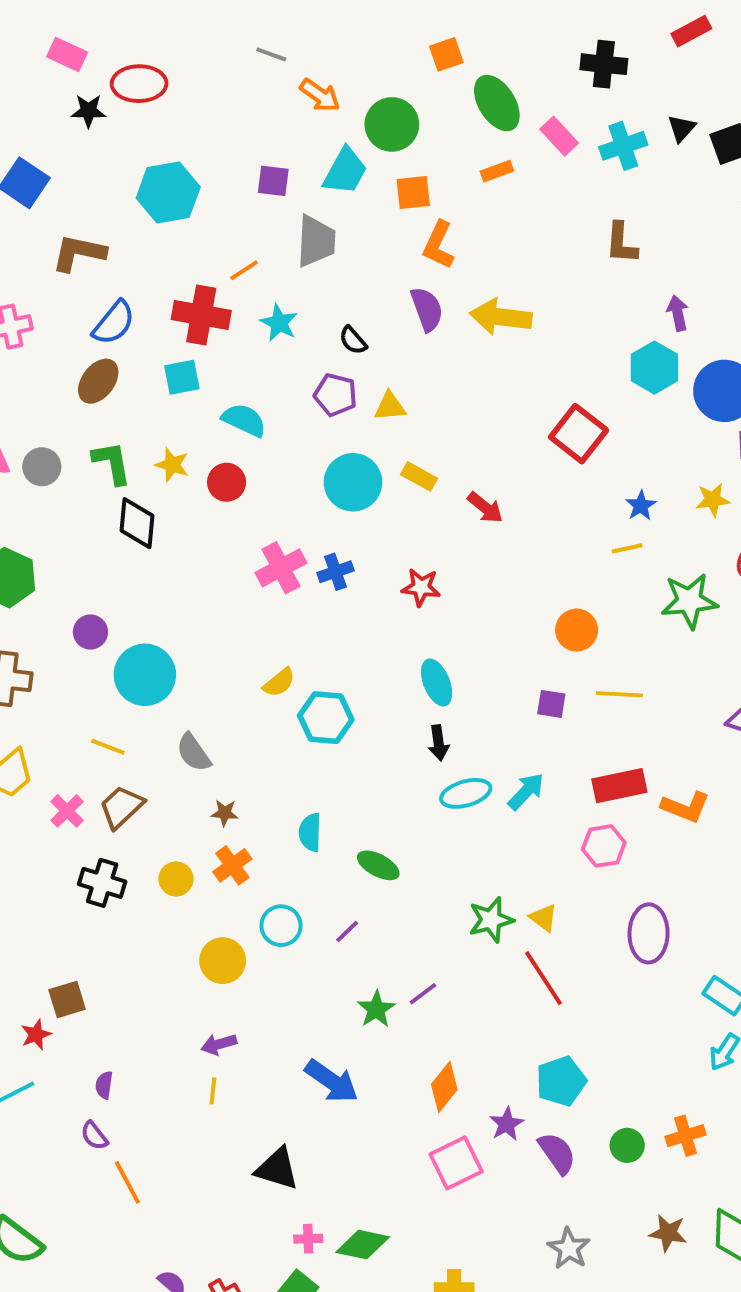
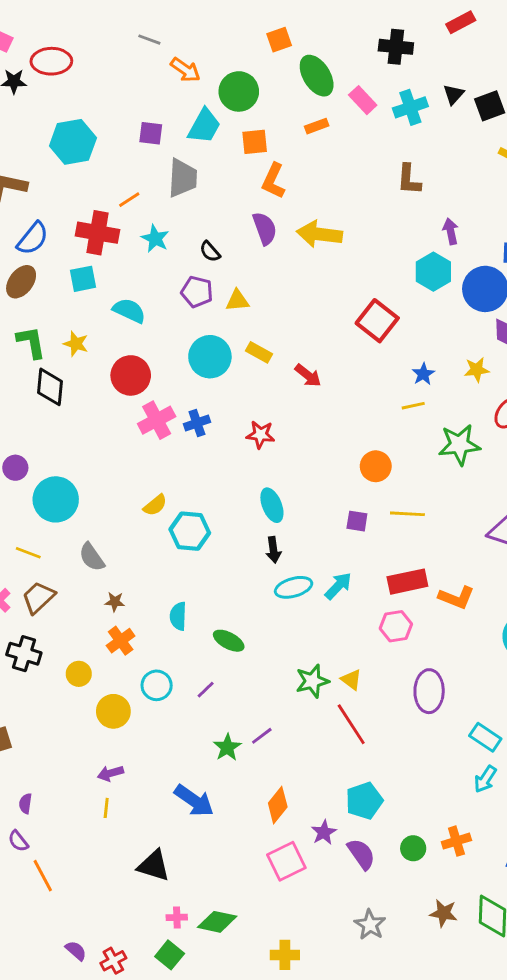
red circle: (227, 482) -> (131, 375), moved, size x1.4
yellow circle: (176, 879) -> (79, 674), moved

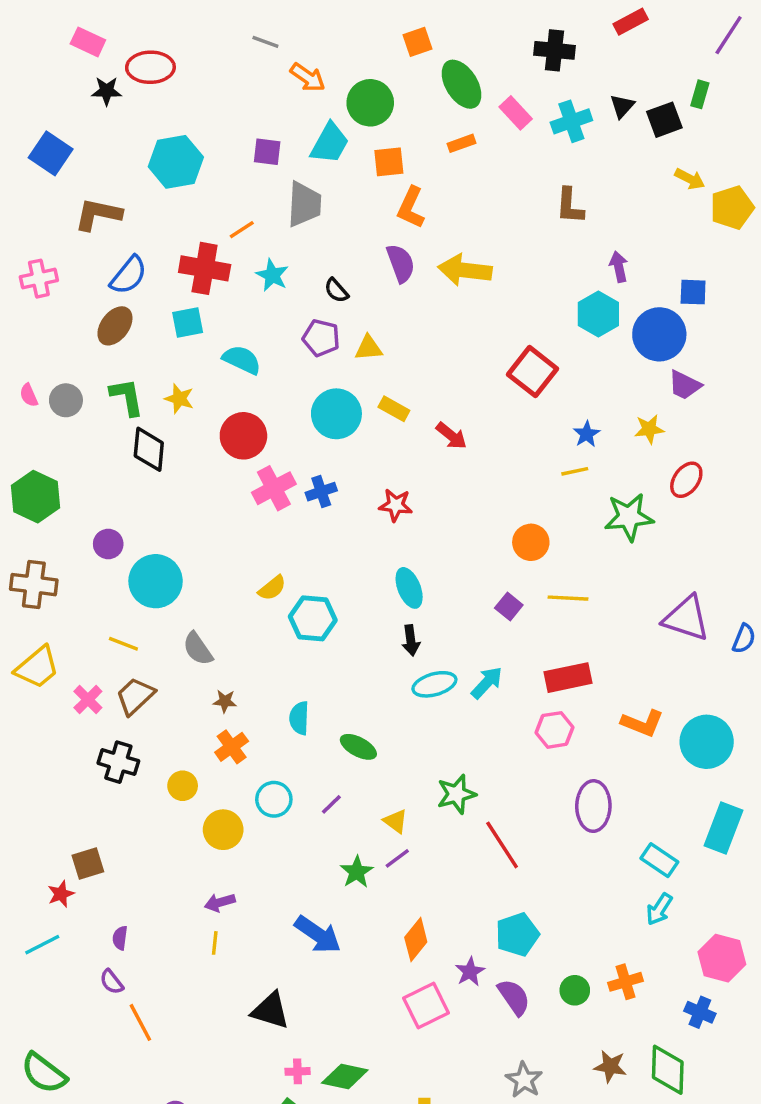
purple square: (357, 521) -> (509, 607), turned 30
orange L-shape: (456, 597) -> (642, 723), moved
yellow triangle: (351, 680) -> (396, 821), moved

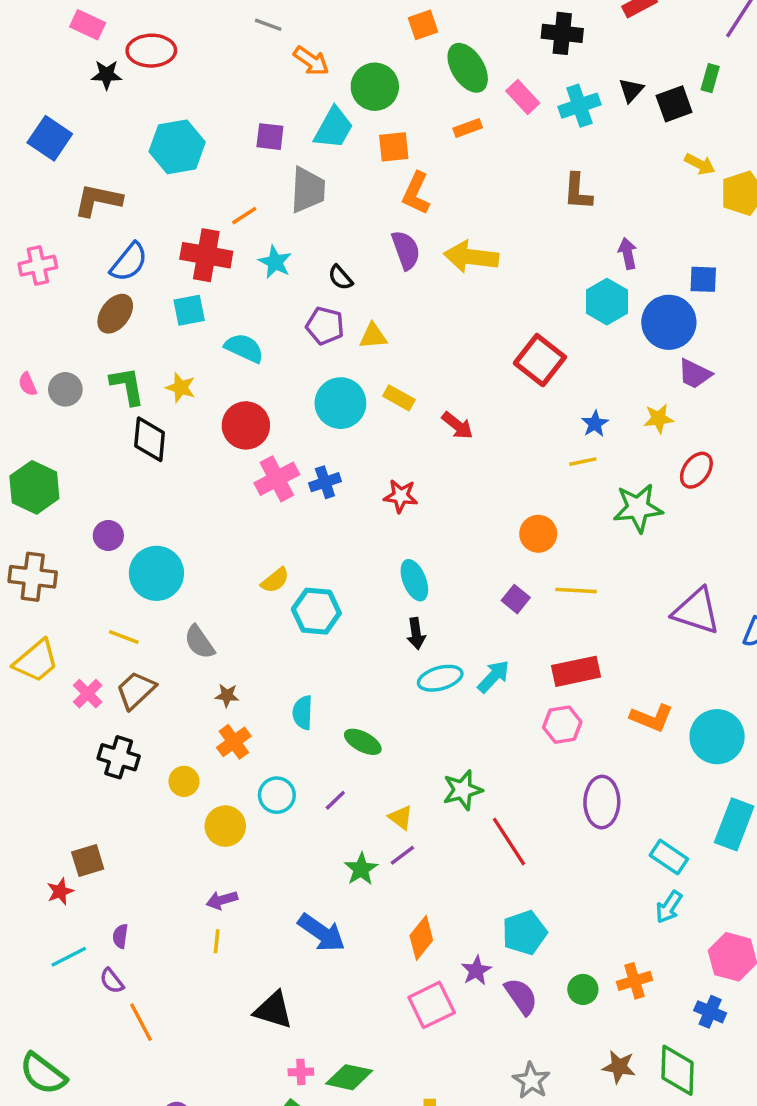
cyan line: (42, 945) -> (69, 957), moved

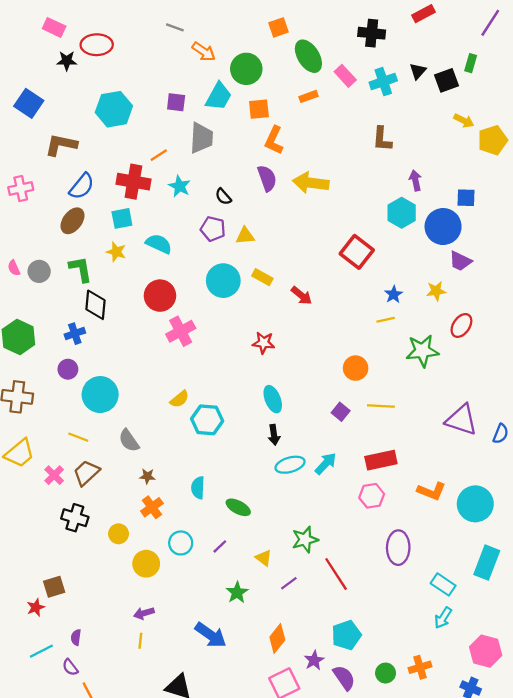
yellow star: (181, 388) -> (116, 252), moved
blue cross: (325, 482) -> (75, 334), moved
purple line: (402, 855) -> (289, 583), moved

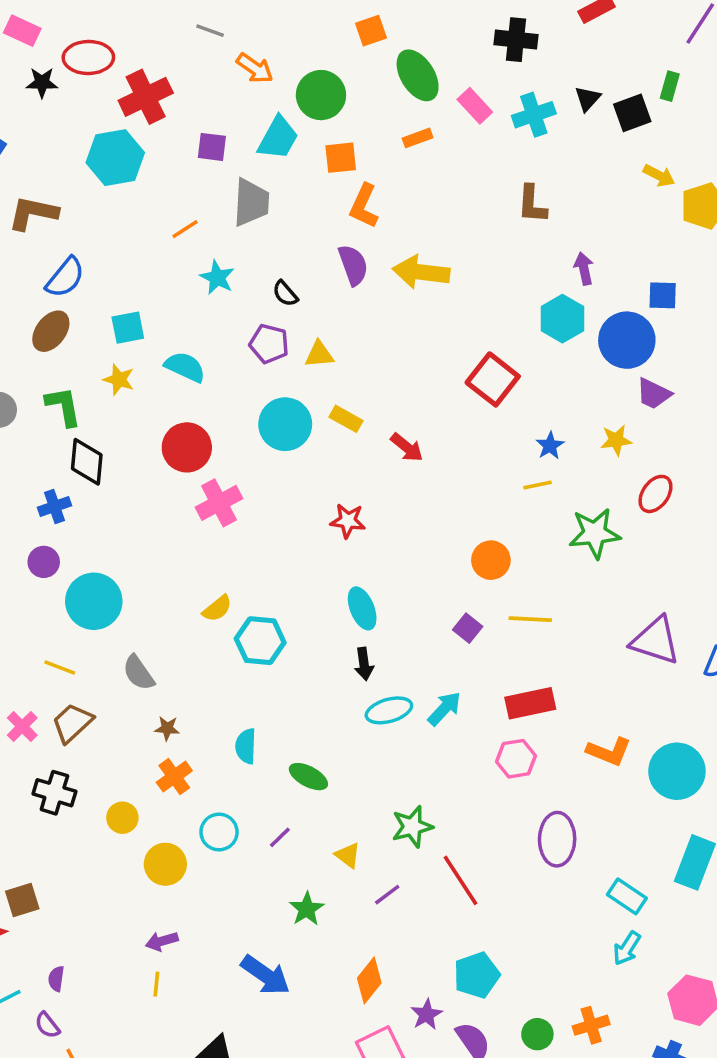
red cross: (133, 182) -> (146, 97), moved, turned -36

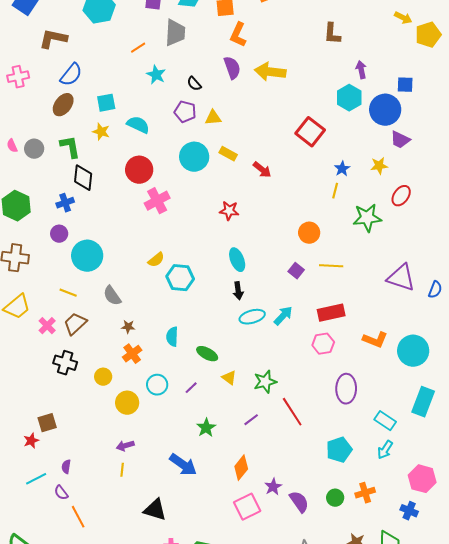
yellow line: (537, 485) -> (335, 191), turned -63
yellow triangle: (348, 855) -> (229, 378), moved
cyan pentagon: (477, 975) -> (339, 450), moved

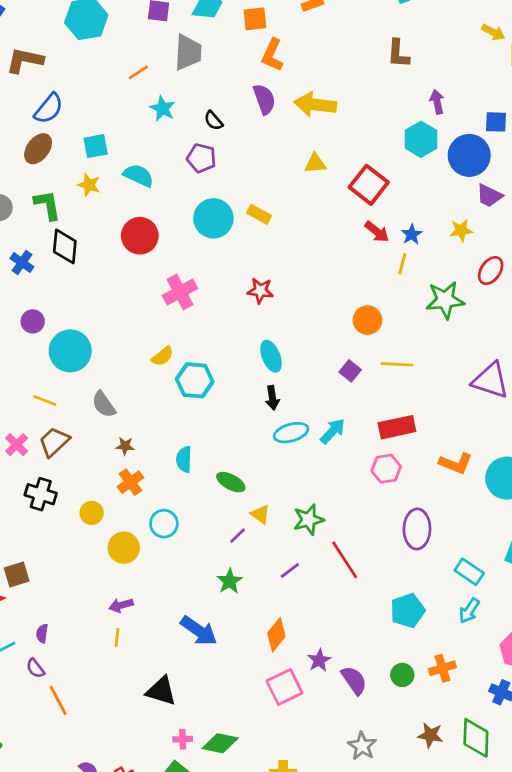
yellow triangle: (213, 118) -> (315, 163), moved
red arrow: (262, 170) -> (377, 232), moved
pink cross: (157, 201) -> (180, 292), moved
blue cross: (65, 203) -> (22, 263), moved, turned -36
purple line: (191, 388) -> (238, 536), moved

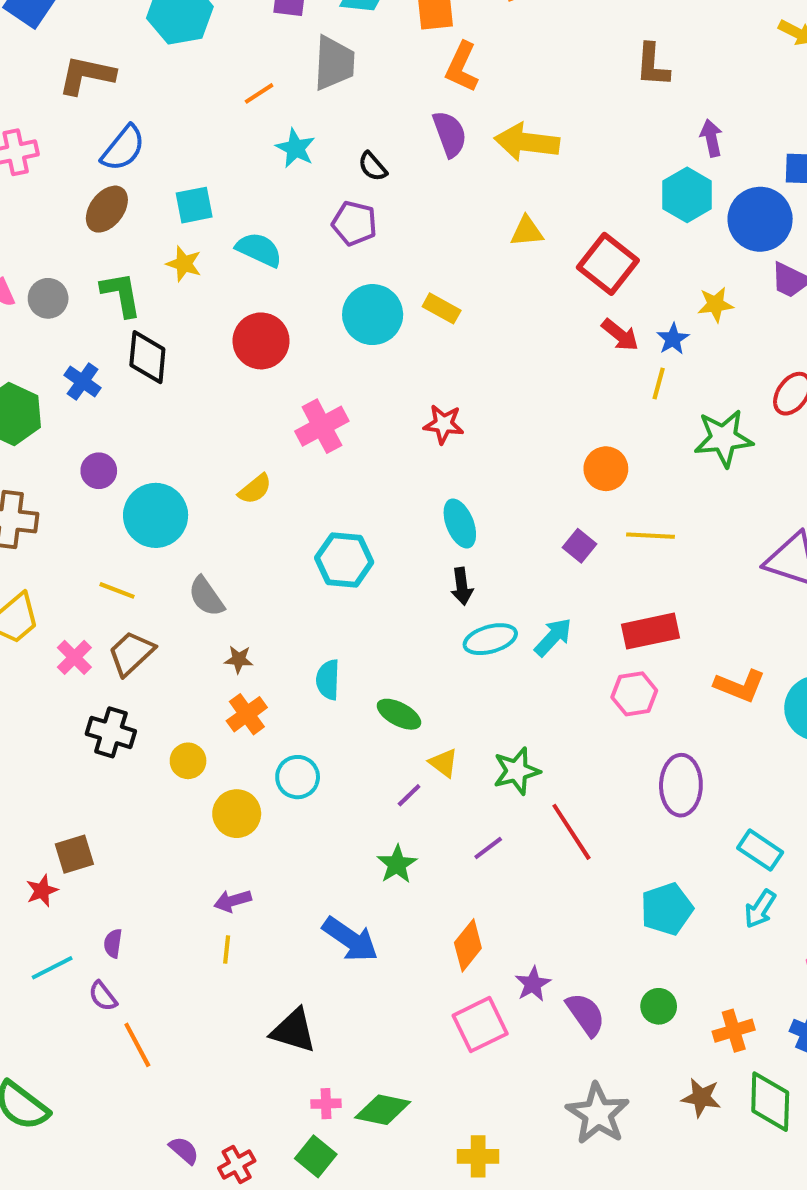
yellow star: (461, 230) -> (715, 304), moved
yellow semicircle: (163, 356) -> (255, 489), moved
orange cross: (442, 668) -> (734, 1031), moved
gray star: (362, 746) -> (598, 1114), size x1.4

